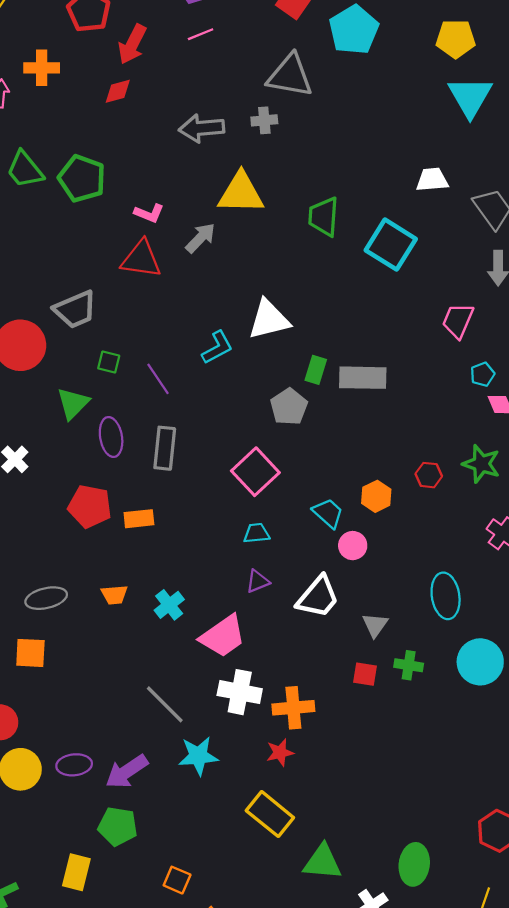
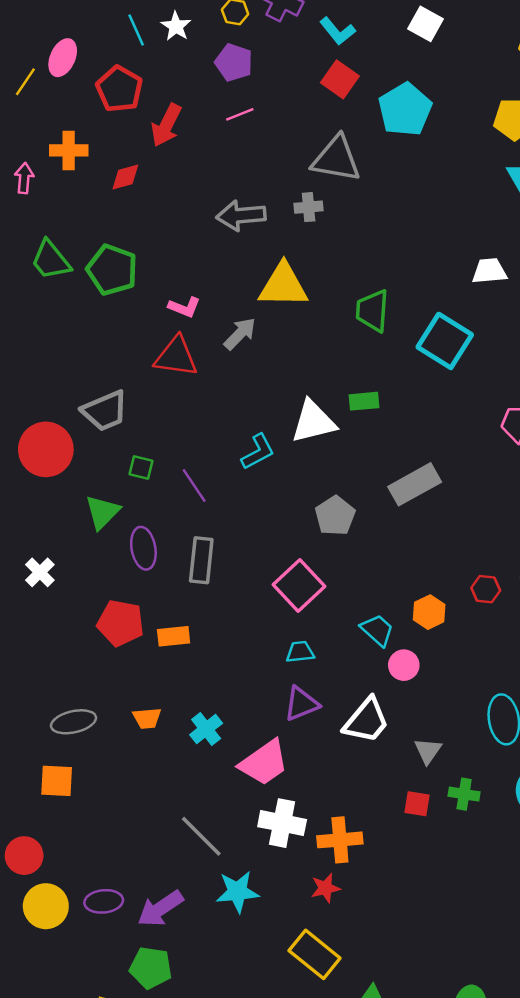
red diamond: (118, 91) -> (125, 177), moved
green rectangle: (316, 370) -> (364, 401), moved, turned 68
gray rectangle: (363, 378) -> (415, 484), turned -30
purple triangle: (258, 581) -> (301, 704), size x1.4

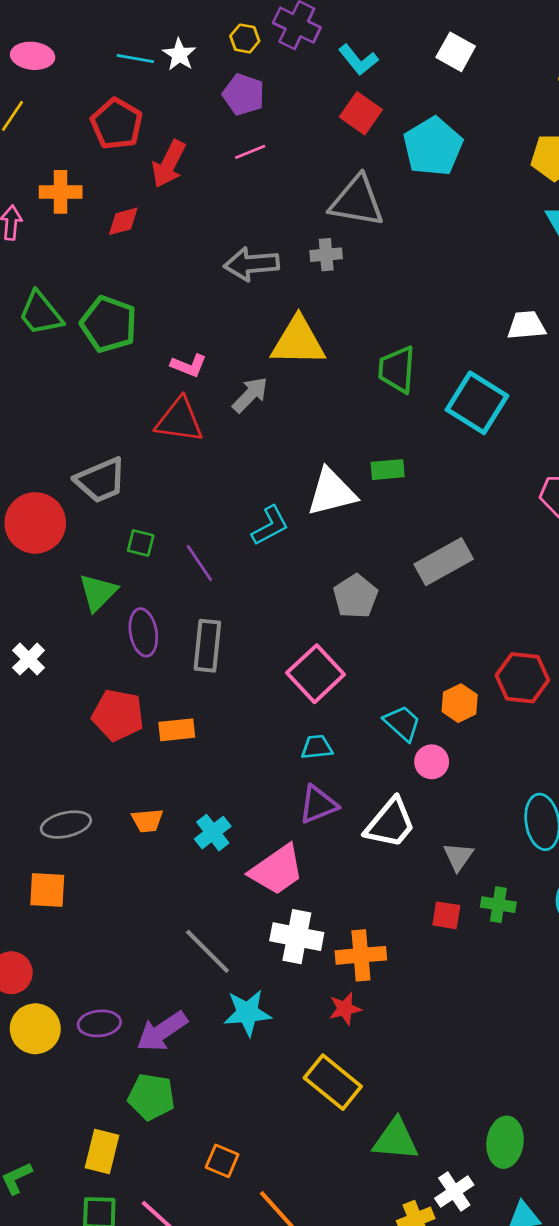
cyan line: (136, 30) -> (135, 58), turned -56
pink ellipse: (63, 58) -> (33, 56), moved, turned 72
red hexagon: (486, 589) -> (522, 678), size x1.6

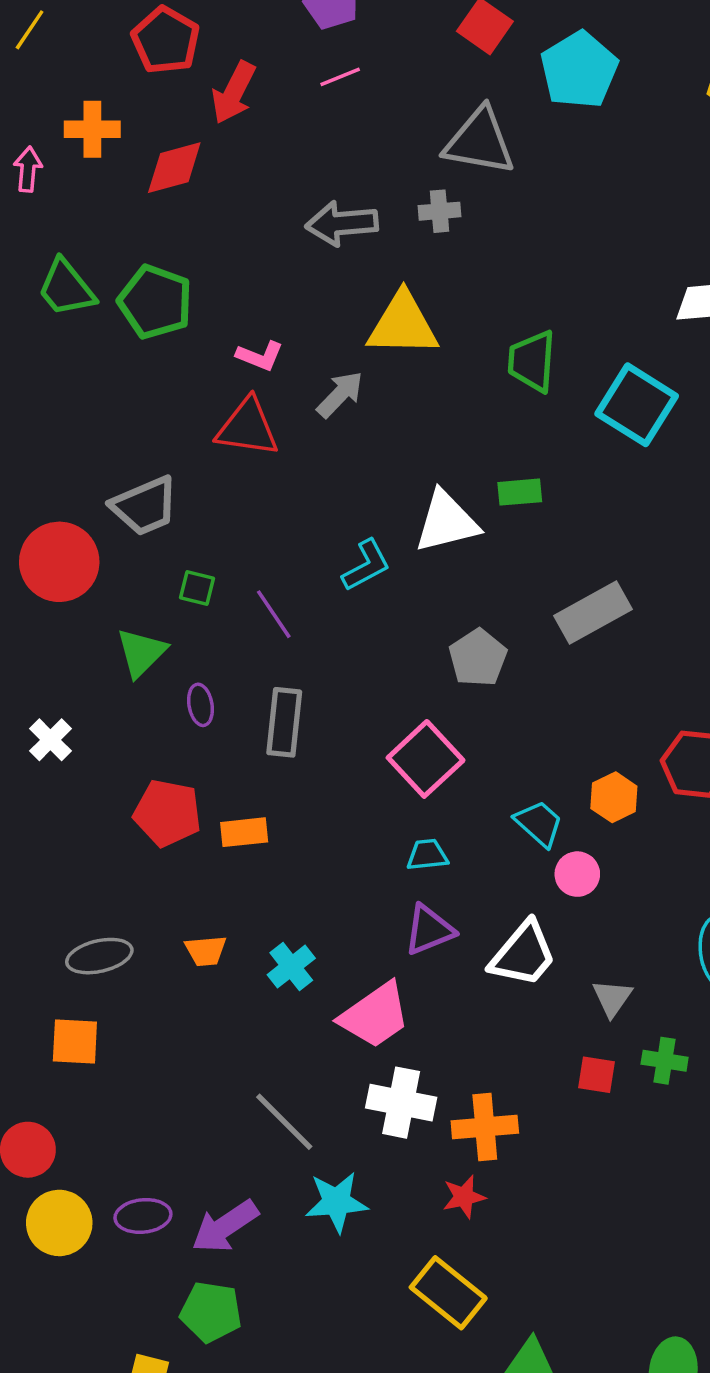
red diamond: (123, 221) -> (174, 168), size x1.4
purple ellipse: (143, 632) -> (201, 705), size x0.7

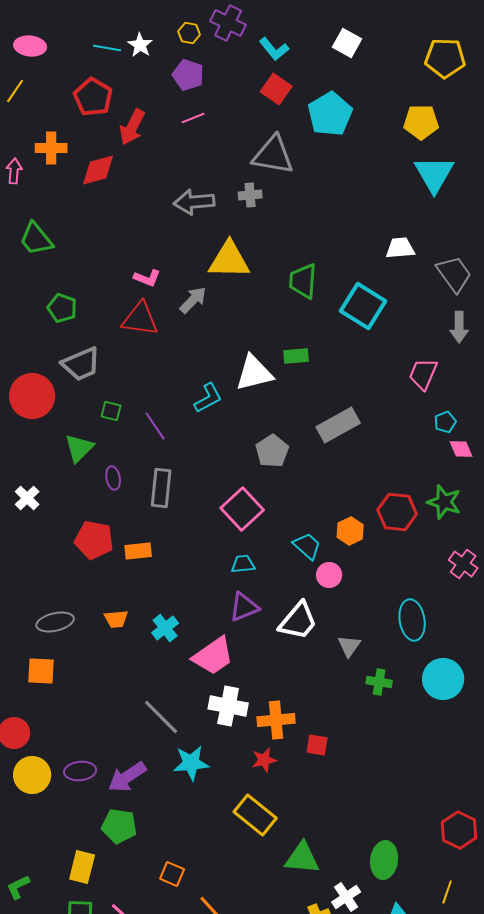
green pentagon: (155, 302) -> (62, 308), moved, size x0.7
red square: (596, 1075) -> (317, 745), moved

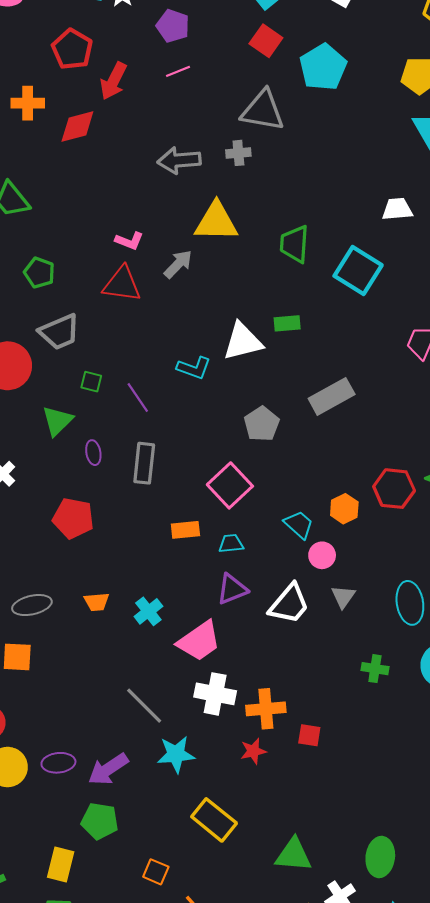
cyan L-shape: (208, 398) -> (194, 368), turned 48
orange rectangle: (138, 551) -> (185, 530), moved
gray triangle: (349, 646) -> (343, 597), moved
yellow rectangle: (255, 815) -> (214, 820), moved

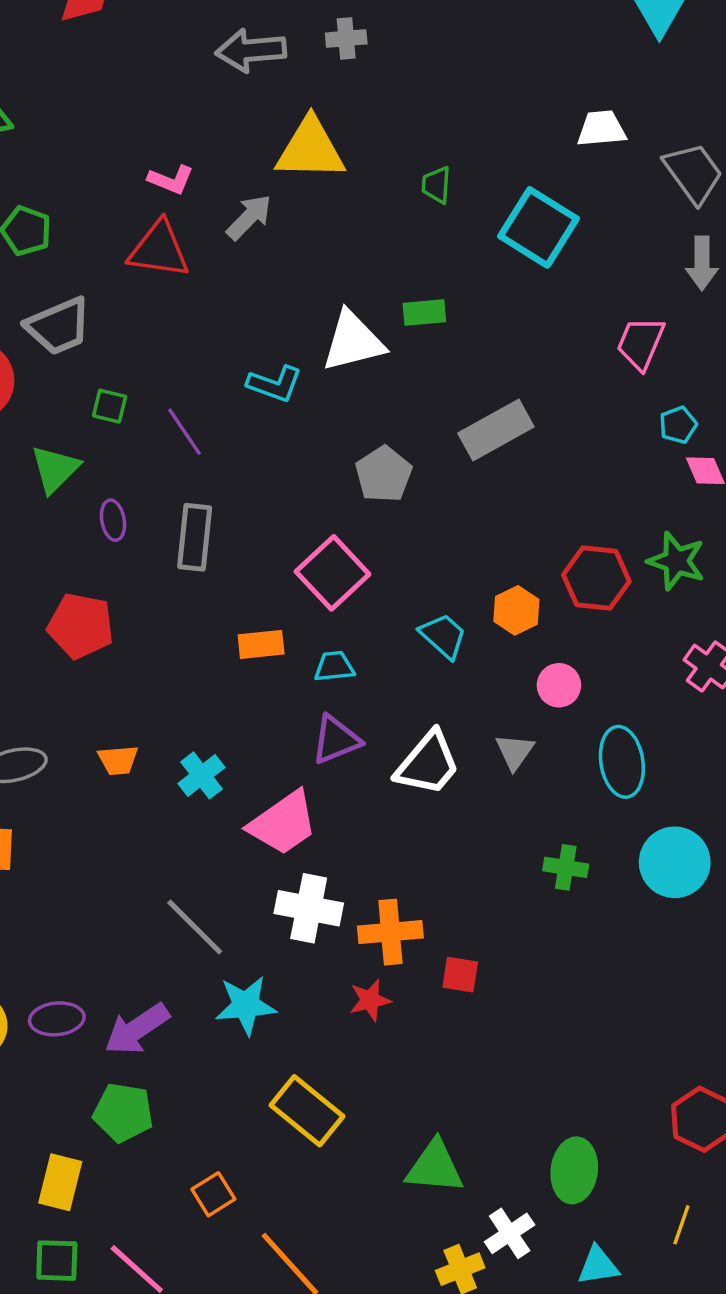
green trapezoid: (295, 244) -> (436, 185), size x0.6
pink circle: (322, 555) -> (559, 685), moved
orange square: (156, 872) -> (213, 1194), turned 35

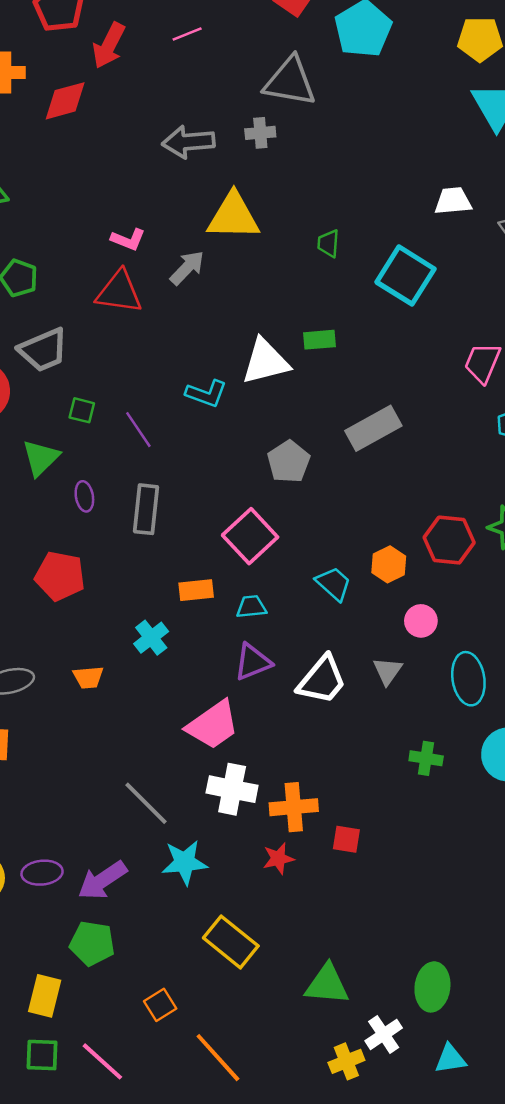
cyan cross: (201, 775) -> (151, 638), moved

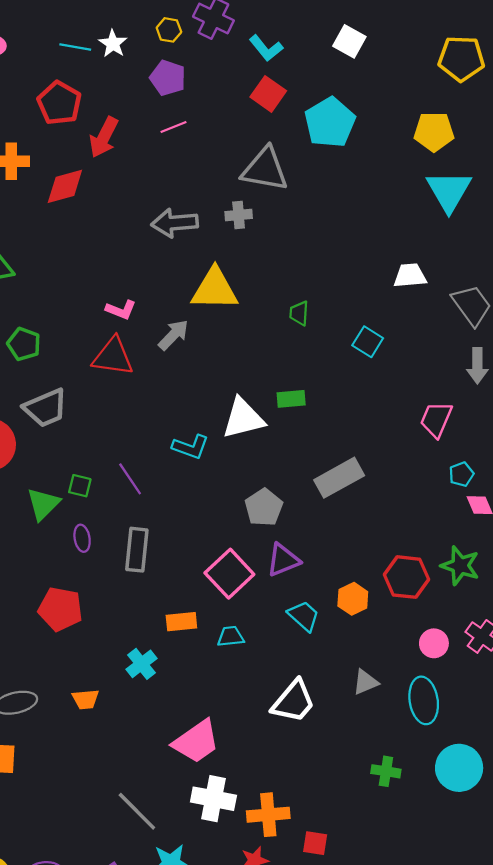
cyan square: (405, 275) -> (368, 342), size x0.6
green square: (82, 410) -> (80, 486), moved
pink circle: (421, 621) -> (434, 643), moved
purple triangle: (253, 662) -> (283, 560), moved
gray triangle: (387, 671) -> (365, 682), moved, turned 32

